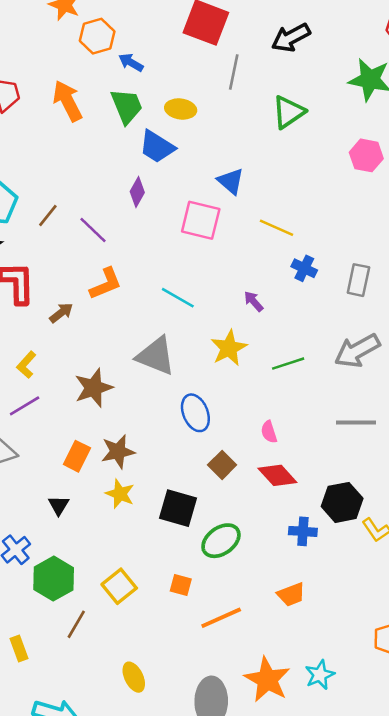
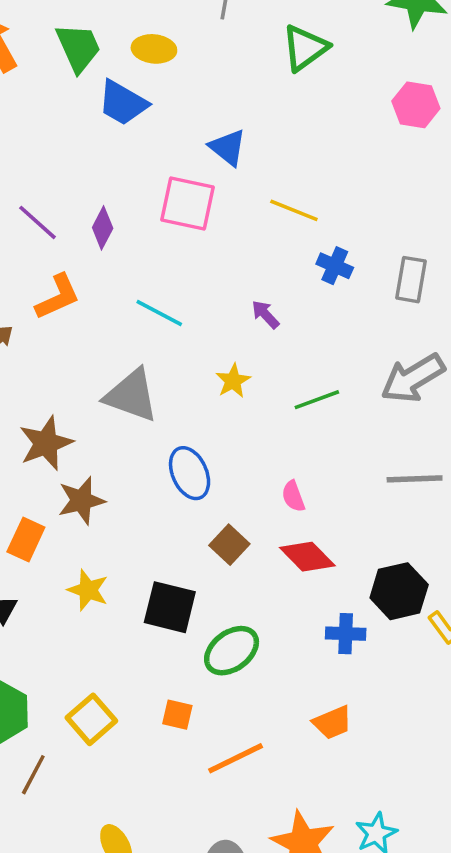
purple diamond: (137, 192) -> (103, 228), moved
yellow star: (229, 348) -> (233, 381), size x0.7
brown star: (118, 452) -> (81, 501), moved

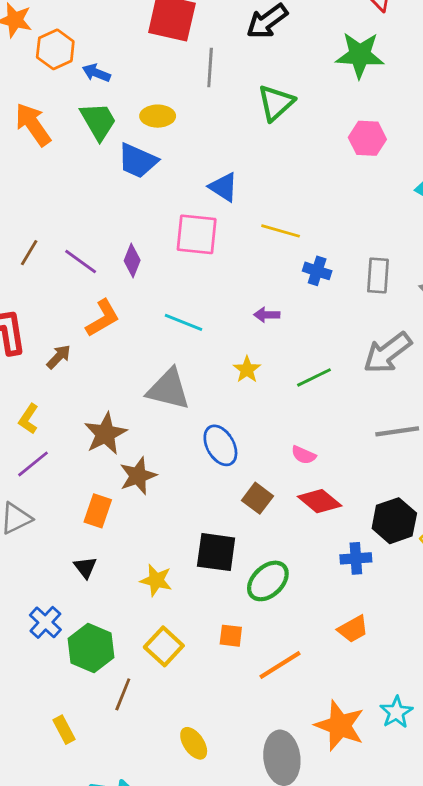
purple arrow: (265, 314) -> (267, 315), turned -40
pink semicircle: (293, 496) -> (304, 455), turned -40
yellow star: (88, 590) -> (156, 580), moved

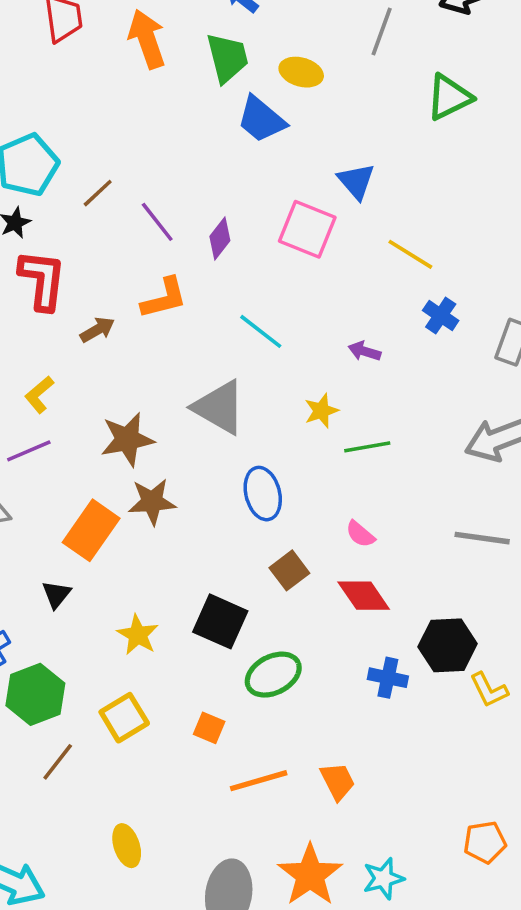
green line: (314, 377) -> (367, 447), moved
orange rectangle: (98, 511) -> (91, 530), size x1.4
orange trapezoid: (353, 629) -> (338, 781), moved, turned -104

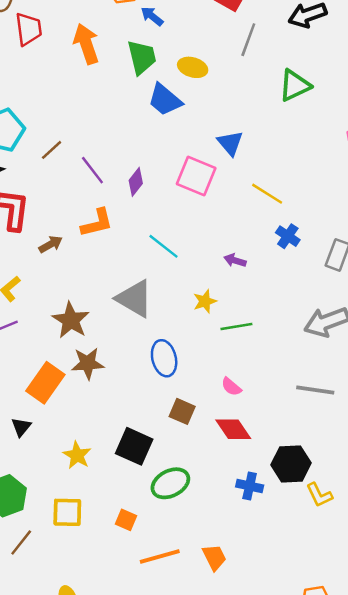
brown star: (127, 439) -> (71, 320), turned -30
brown square: (289, 570) -> (182, 411), turned -30
yellow square: (124, 718) -> (67, 512), turned 32

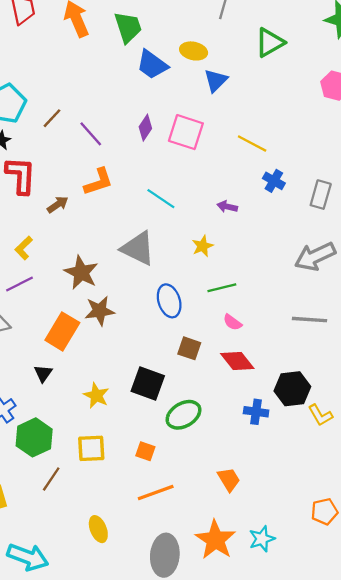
yellow ellipse: (193, 67) -> (194, 51), moved
blue triangle: (230, 143) -> (216, 80), moved, turned 30
purple diamond: (136, 182) -> (145, 128), moved
green line: (236, 326) -> (222, 288), moved
orange line: (160, 557) -> (156, 492), moved

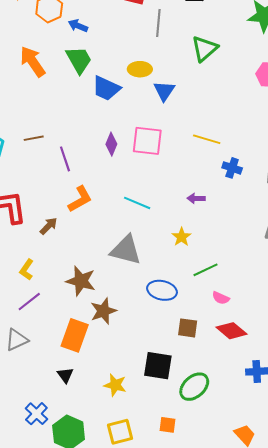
brown line: (52, 118) -> (34, 138), moved, turned 48
purple line: (91, 134) -> (65, 159), turned 35
blue ellipse: (169, 301) -> (162, 290), turned -48

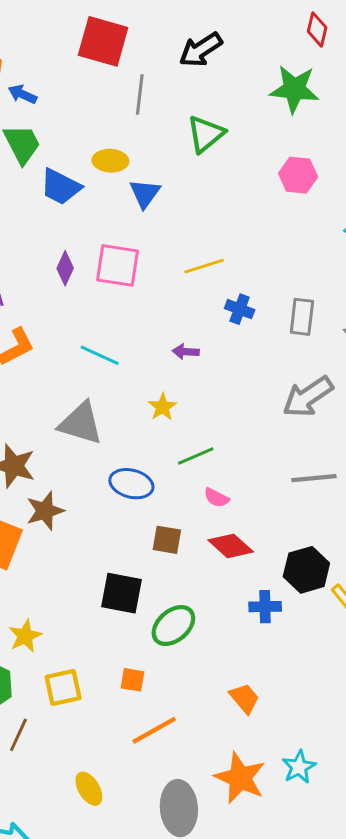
yellow line: (207, 139) -> (204, 266), turned -36
yellow star: (115, 385) -> (25, 636), moved, turned 30

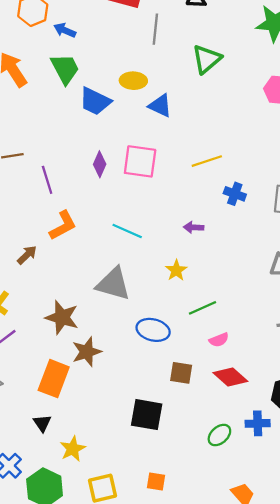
blue triangle: (145, 194) -> (160, 106), turned -40
pink semicircle: (216, 498) -> (219, 340), turned -48
green ellipse: (173, 626) -> (219, 435), moved, size x0.7

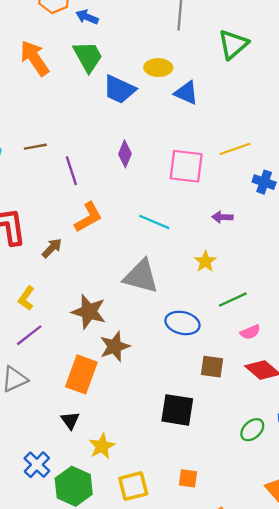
pink square: (140, 161) -> (186, 166), moved

